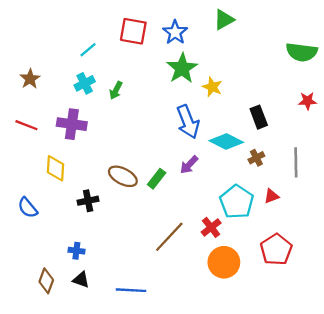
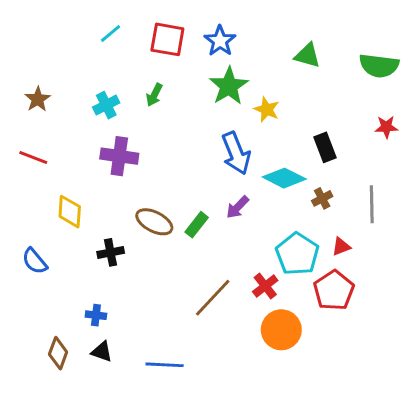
green triangle: (224, 20) -> (308, 55), moved, turned 45
cyan line: (88, 50) -> (111, 34), moved
green arrow: (116, 90) -> (154, 95), moved
purple cross: (72, 124) -> (119, 156), moved
red pentagon: (276, 249) -> (334, 290), moved

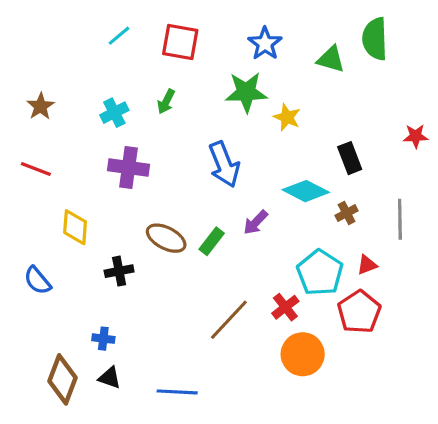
blue star: (220, 41) -> (265, 44), moved
green semicircle: (379, 66) -> (375, 39), moved, turned 81
green star: (229, 86) -> (246, 92), turned 30
blue arrow: (236, 153) -> (224, 164), moved
brown diamond: (58, 353) -> (63, 379), size x1.4

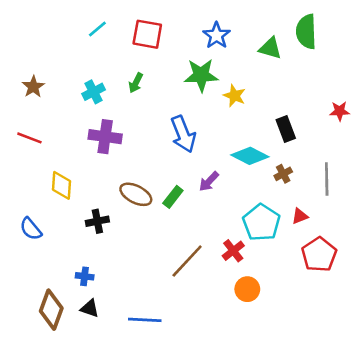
red pentagon: (359, 312) -> (319, 255), moved
orange circle: (303, 354) -> (247, 289), size x0.7

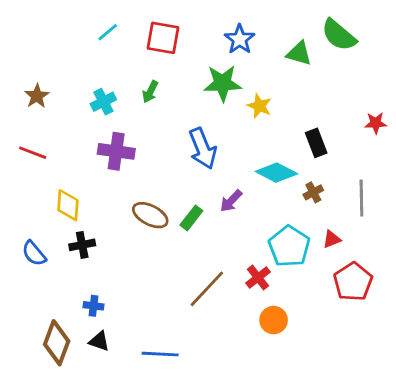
green semicircle: (306, 32) -> (339, 35), turned -48
black cross: (97, 221) -> (82, 245), moved

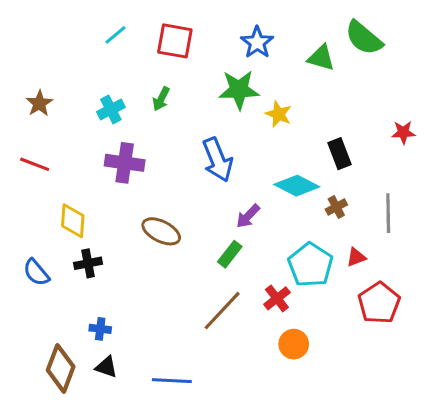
green rectangle: (191, 218) -> (230, 254), moved

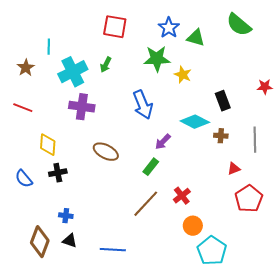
cyan line: (115, 35) -> (49, 47), moved, turned -49
green triangle: (321, 58) -> (196, 38), moved
cyan cross: (111, 109) -> (73, 72), size x1.6
brown cross: (336, 207) -> (221, 136), turned 32
cyan pentagon: (310, 265) -> (212, 251), moved

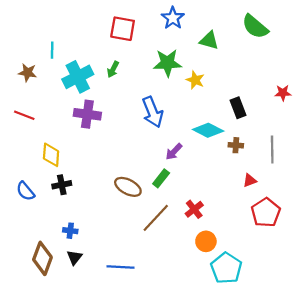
blue star: (169, 28) -> (173, 18), moved
brown star: (26, 68) -> (28, 73), turned -30
brown ellipse: (106, 152) -> (128, 187), moved
black triangle: (70, 241) -> (75, 257), turned 49

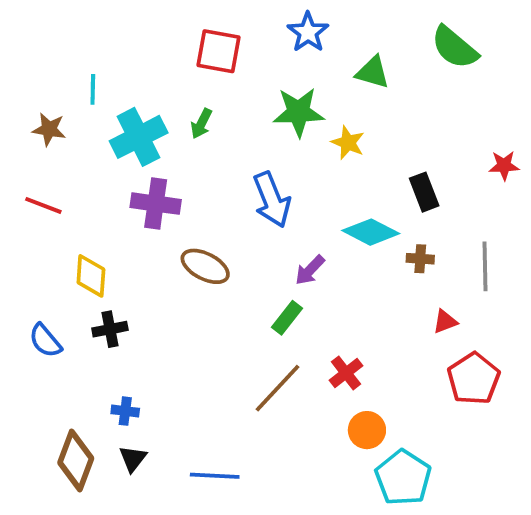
brown ellipse: (128, 187) -> (205, 266), moved

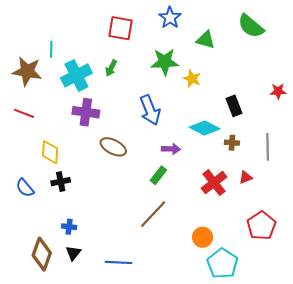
brown star: (49, 129) -> (27, 71), size x1.6
purple arrow: (310, 270) -> (171, 149), turned -132
red cross: (346, 373) -> (214, 183), moved, size x1.4
red pentagon: (474, 379) -> (261, 226), moved

